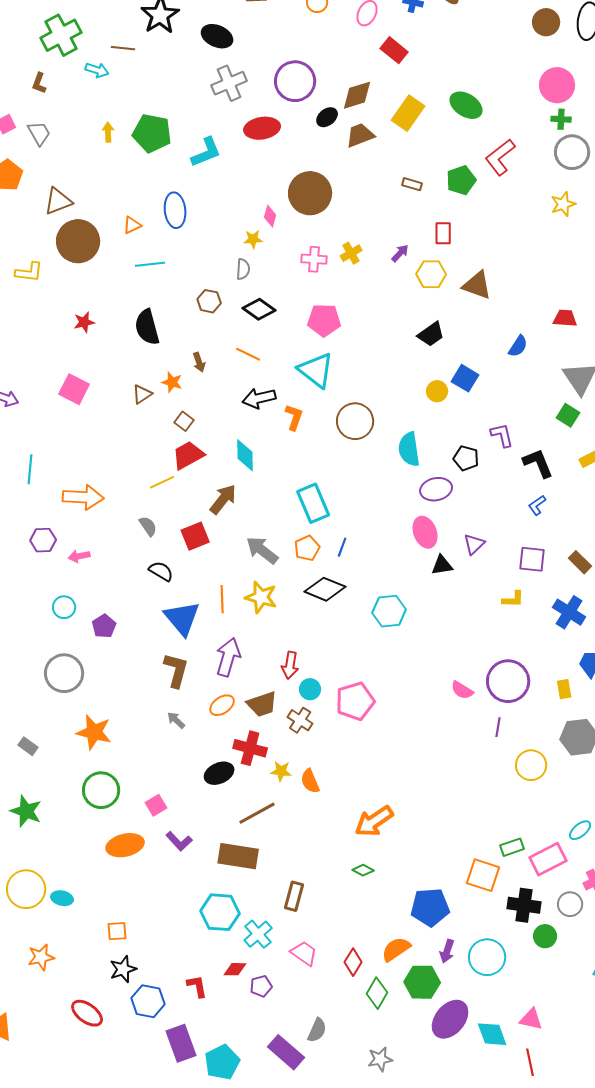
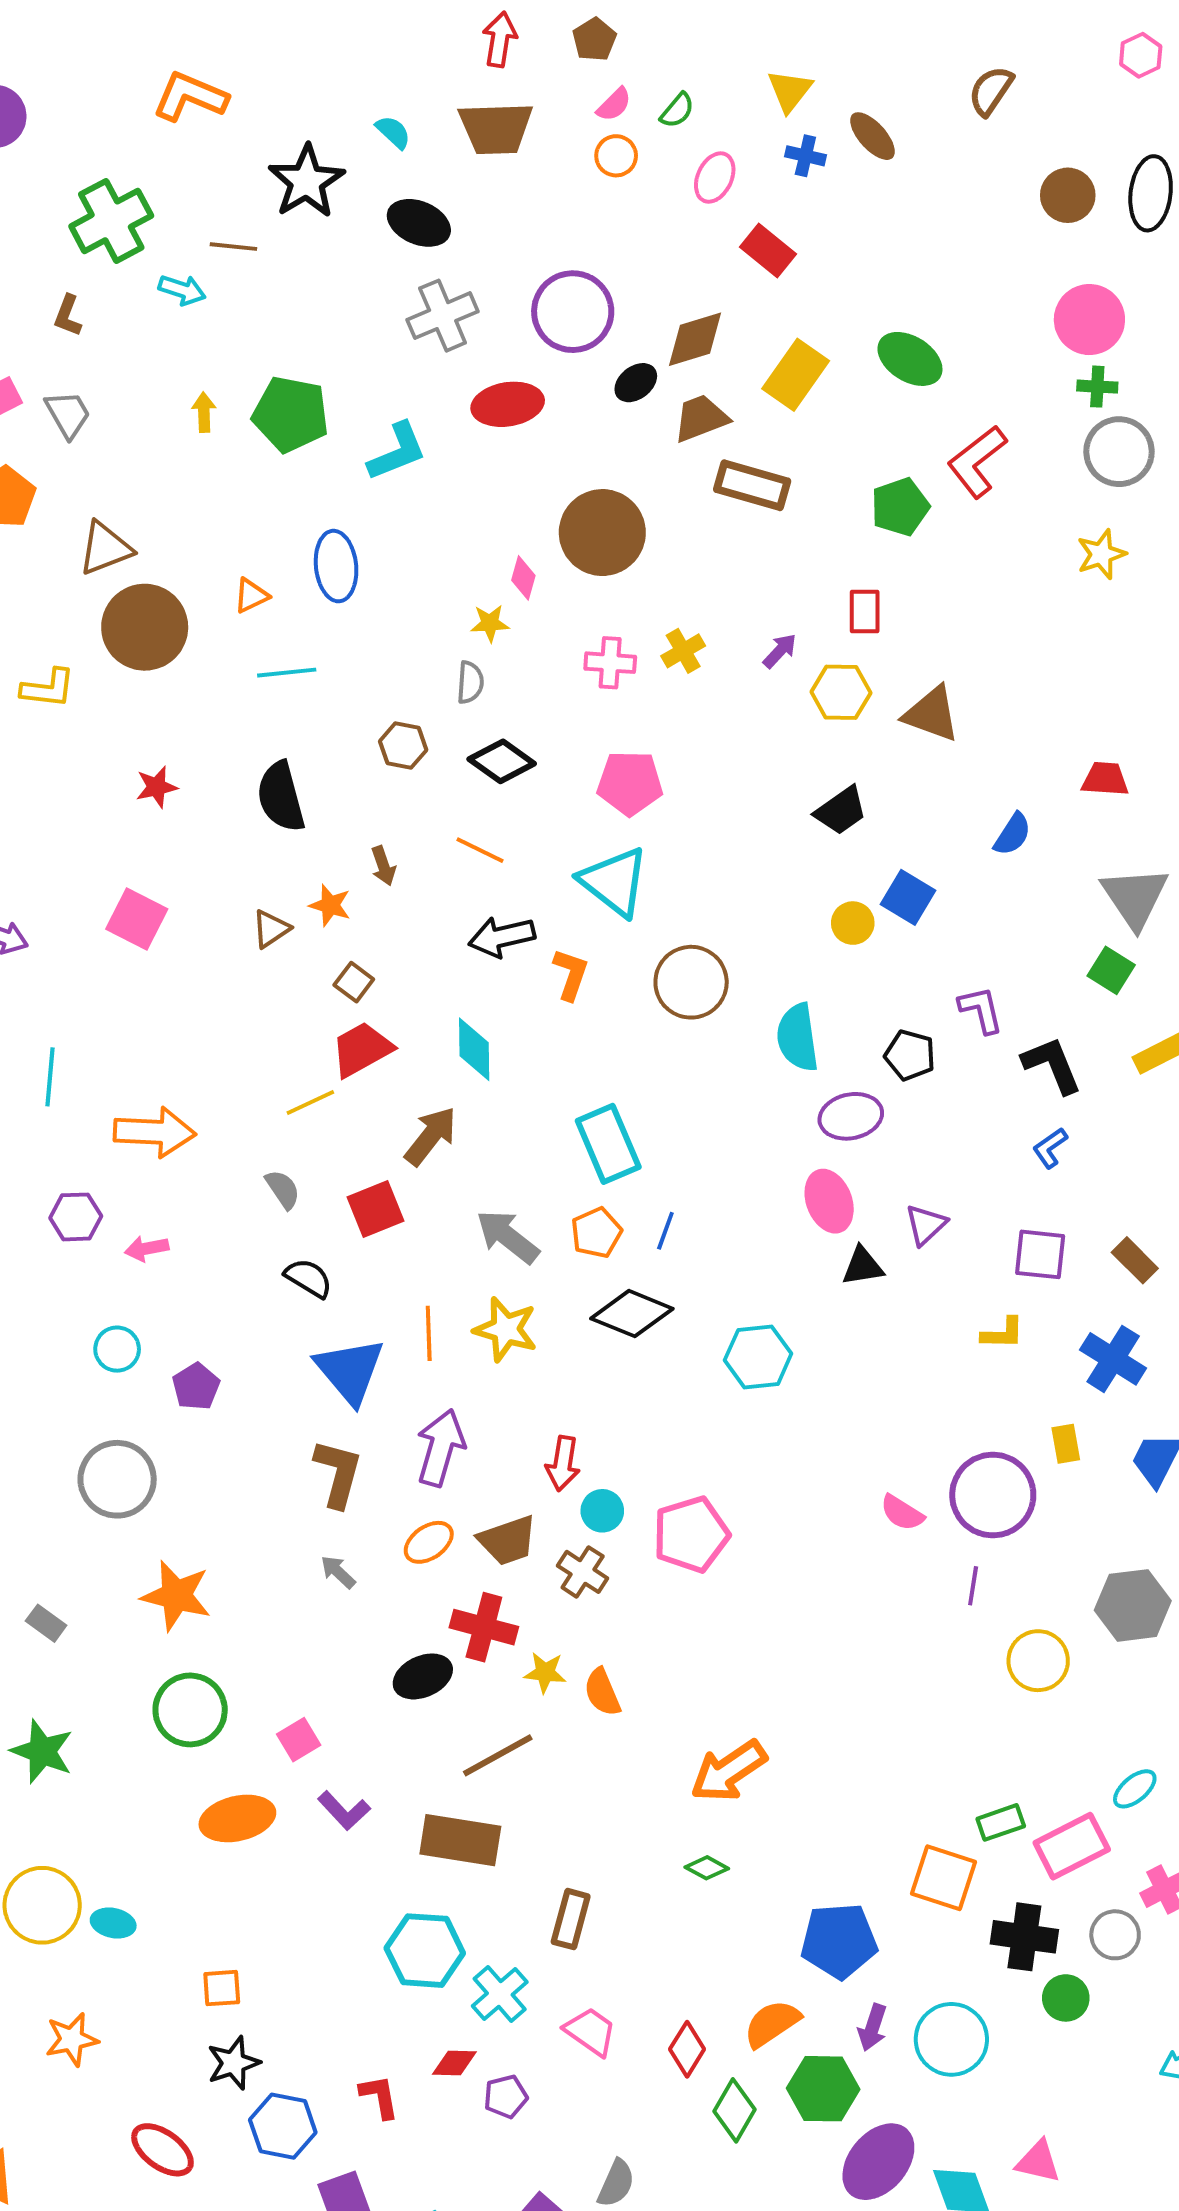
brown rectangle: (412, 184) -> (752, 485), moved, size x1.8
yellow rectangle: (564, 689) -> (1066, 1444), moved

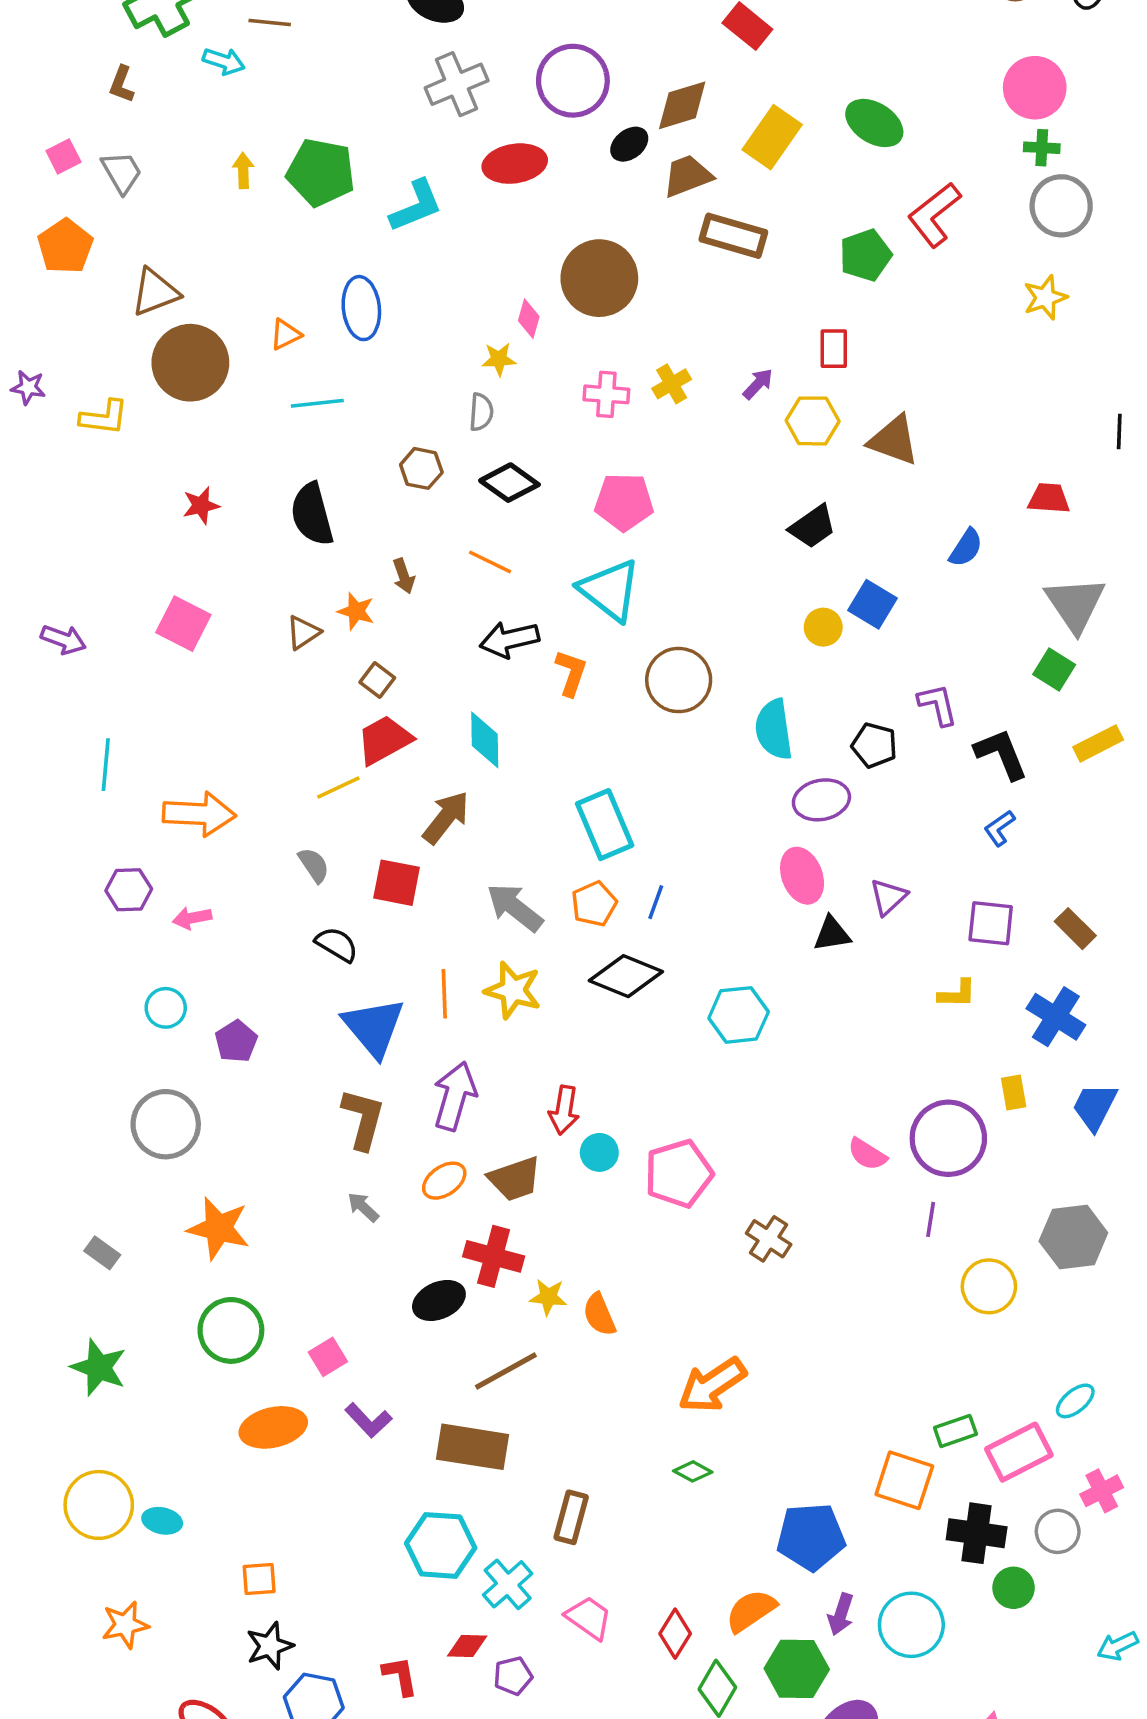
red square: (375, 1209) -> (397, 883), turned 33
brown cross: (583, 1572) -> (769, 1239), moved

